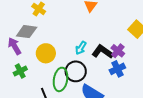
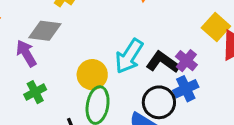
cyan arrow: (81, 48) -> (129, 56), size x1.6
yellow circle: (46, 53) -> (92, 75), moved
black circle: (76, 71) -> (159, 102), moved

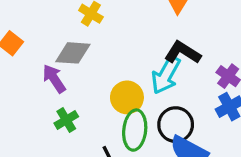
black L-shape: (163, 62) -> (183, 53), moved
black circle: (159, 102) -> (176, 125), moved

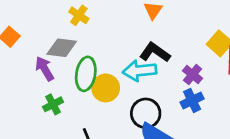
cyan arrow: (166, 75) -> (140, 71), turned 52
green ellipse: (135, 130) -> (86, 74), moved

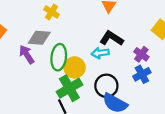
cyan arrow: (140, 71) -> (100, 53), size x0.7
green cross: (53, 104) -> (69, 88), moved, size x1.6

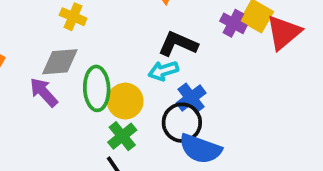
purple cross: (141, 54) -> (233, 23), moved
blue cross: (142, 74) -> (191, 98), moved
green cross: (69, 88) -> (122, 136), size x0.7

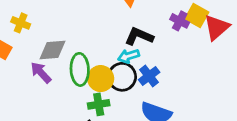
yellow cross: (73, 17) -> (21, 23), moved
black circle: (182, 123) -> (122, 77), moved
green cross: (122, 136) -> (99, 104), turned 30

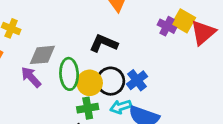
black L-shape: (139, 36) -> (104, 43), moved
cyan arrow: (129, 56) -> (121, 107), moved

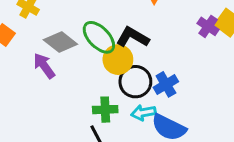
gray diamond: (42, 55) -> (60, 42), turned 36
green ellipse: (69, 74) -> (99, 37), moved, turned -48
yellow circle: (90, 83) -> (118, 60), moved

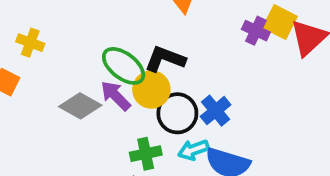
gray diamond: (60, 42) -> (80, 106), moved
purple arrow: (44, 66) -> (116, 96), moved

